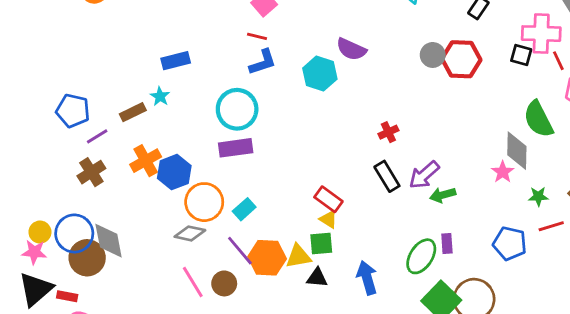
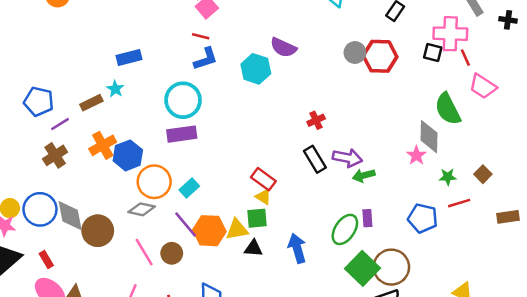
purple arrow: (424, 175) -> (347, 158), turned -128
brown circle: (87, 258) -> (98, 231), moved
red rectangle: (67, 296) -> (46, 260), moved, turned 48

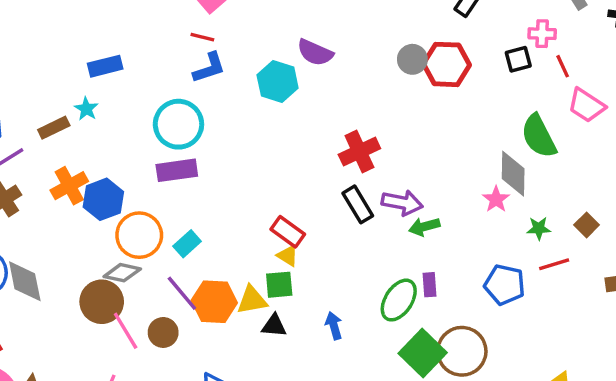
pink cross: (450, 34) -> (542, 34), size x0.6
black square: (433, 53) -> (518, 59), turned -30
red cross: (316, 120) -> (359, 152), size x1.6
brown circle: (98, 231) -> (102, 302), moved
blue arrow: (297, 248) -> (334, 326), size x0.7

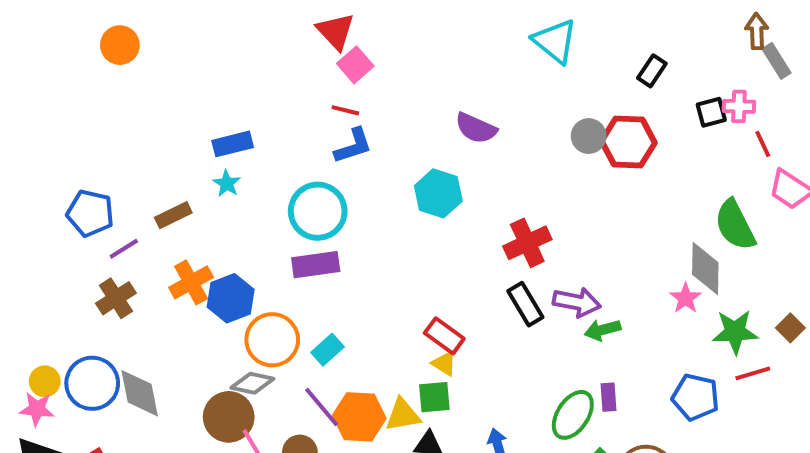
black square: (518, 59) -> (711, 112), moved
cyan hexagon: (278, 82) -> (438, 193), moved
cyan star: (86, 109) -> (227, 184), moved
green star: (539, 228) -> (735, 332), size x1.6

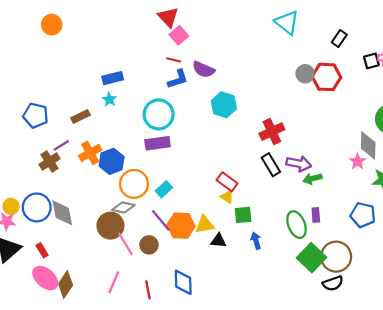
purple semicircle: (476, 128) -> (203, 70), moved
purple line: (124, 249) -> (61, 145), moved
green square: (434, 397) -> (243, 215), moved
green ellipse: (573, 415) -> (297, 225), turned -55

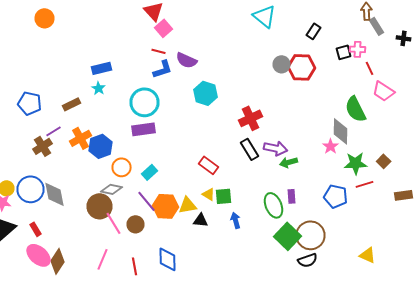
orange circle: (134, 184) -> (122, 167), size x0.7
yellow triangle: (227, 197) -> (208, 194), moved

